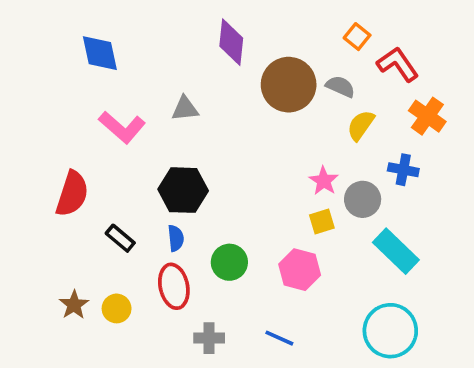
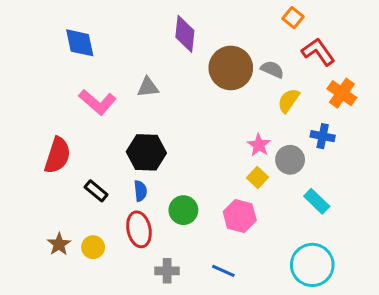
orange square: (357, 37) -> (293, 18), moved
yellow square: (322, 222) -> (257, 178), turned -30
cyan rectangle: (396, 251) -> (317, 201), size x0.7

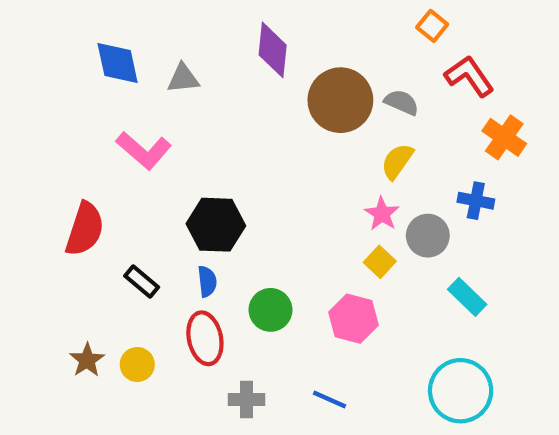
gray triangle: (148, 87) -> (183, 78), moved
yellow semicircle: (289, 101) -> (397, 161), moved

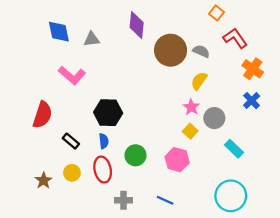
blue cross: (476, 201) -> (252, 101), moved, turned 35
yellow circle: (137, 365) -> (72, 173), moved

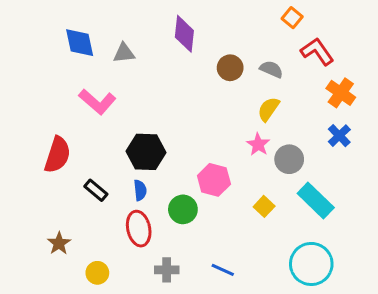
brown circle: (171, 50) -> (230, 68), size x0.6
yellow square: (190, 131) -> (264, 206), moved
cyan rectangle: (234, 149) -> (316, 201), size x1.4
pink hexagon: (177, 160) -> (214, 180), moved
yellow circle: (72, 173) -> (97, 273), moved

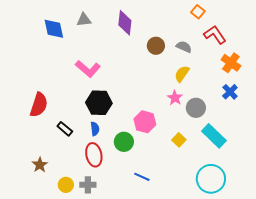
gray triangle: (124, 53) -> (84, 20), moved
pink L-shape: (97, 102) -> (88, 69), moved
gray cross: (167, 270) -> (88, 185), moved
blue line: (223, 270) -> (142, 177), moved

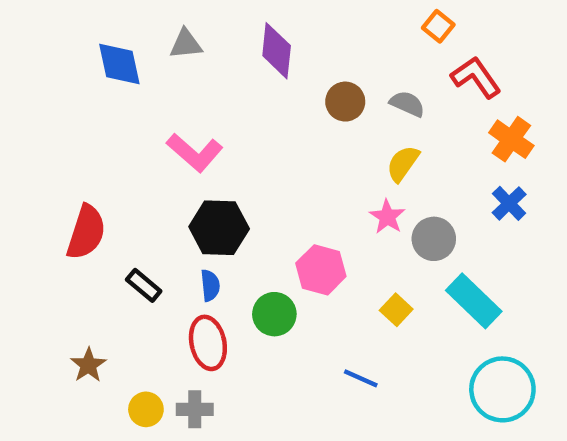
blue line: (142, 177) -> (361, 378), moved
cyan circle: (211, 179) -> (502, 389), moved

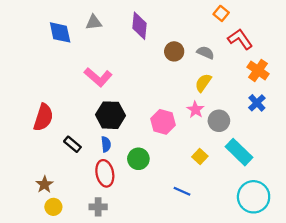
pink hexagon: (321, 270) -> (163, 122), moved
yellow circle: (146, 409) -> (53, 207), moved

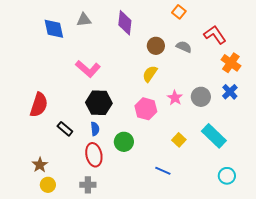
orange square: (221, 13) -> (179, 12), moved
yellow semicircle: (203, 83) -> (150, 74), moved
gray circle: (219, 121) -> (201, 97), moved
cyan circle: (254, 197) -> (227, 176), size x0.6

